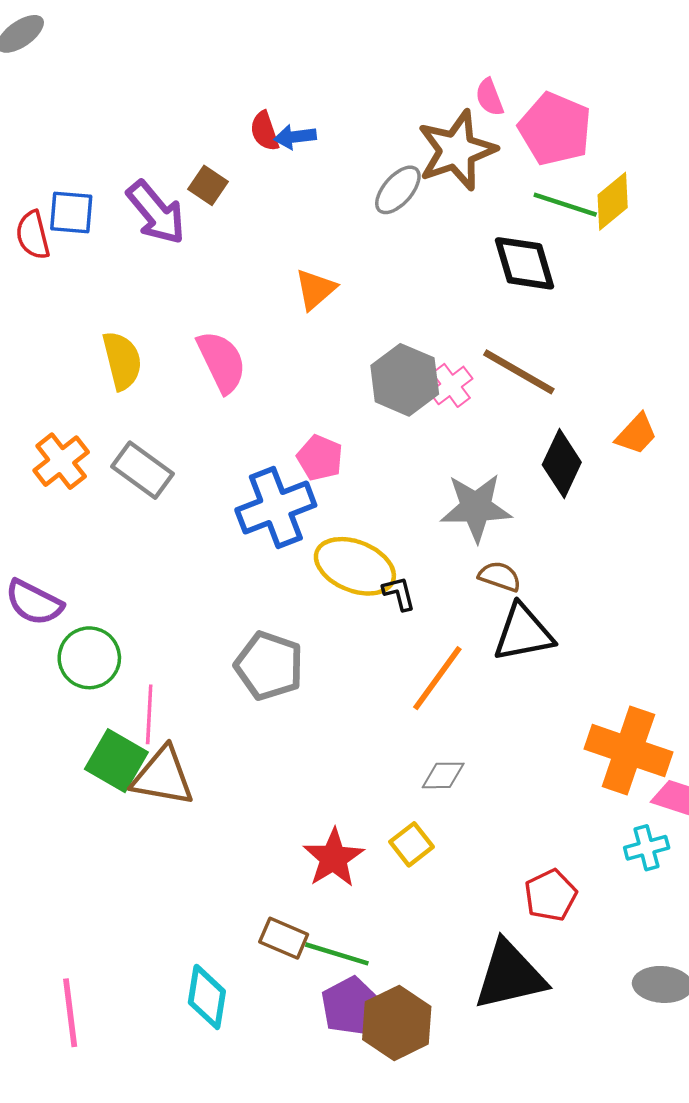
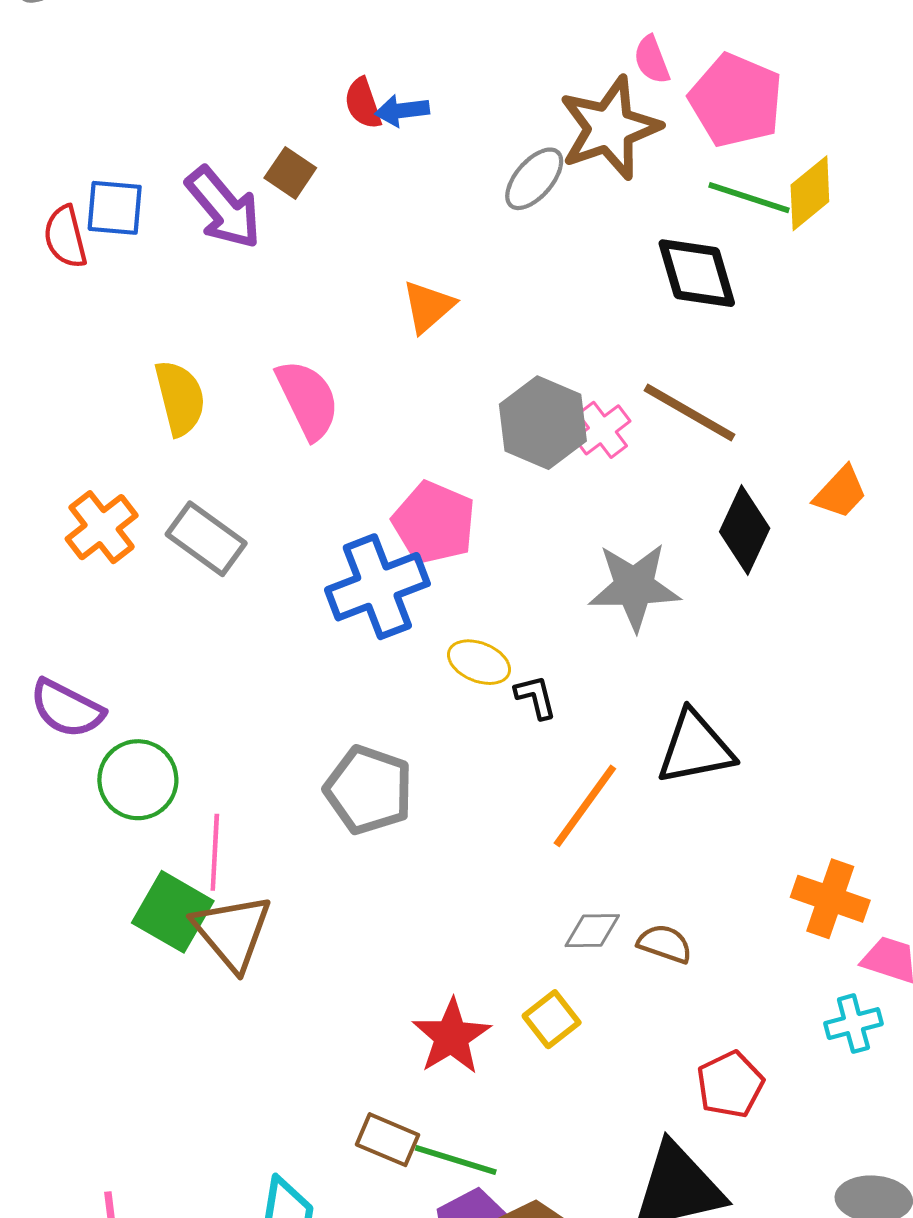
pink pentagon: (320, 458) -> (434, 523), size x1.4
yellow ellipse: (355, 566) -> (479, 662), size x0.6
brown semicircle: (500, 576) -> (665, 944), moved
orange cross: (628, 751) -> (830, 899), size x0.7
brown triangle: (163, 777) -> (232, 932), turned 40

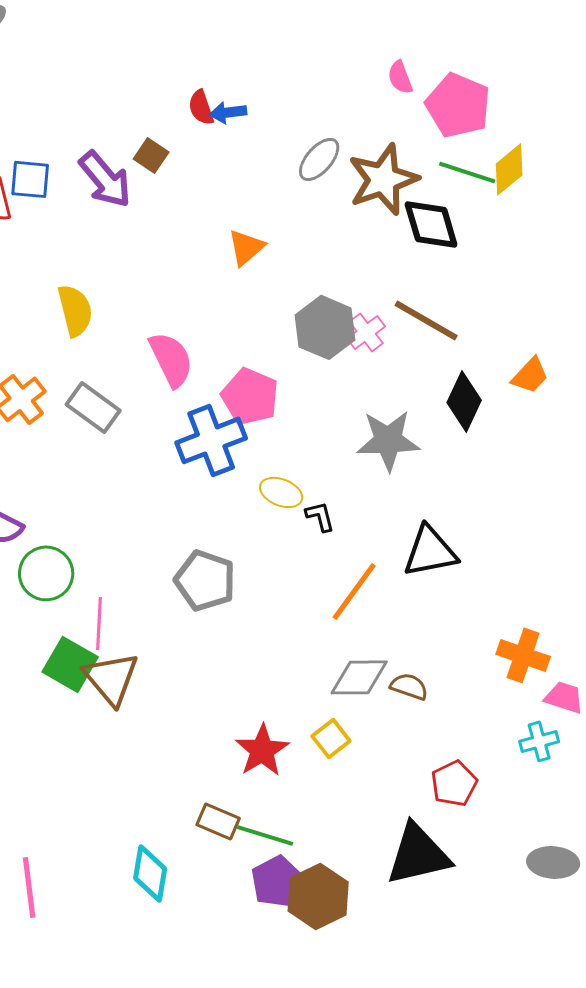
brown star: (610, 128) -> (383, 179), moved
pink semicircle: (308, 399) -> (171, 359), moved
gray diamond: (592, 931) -> (359, 677), size x1.5

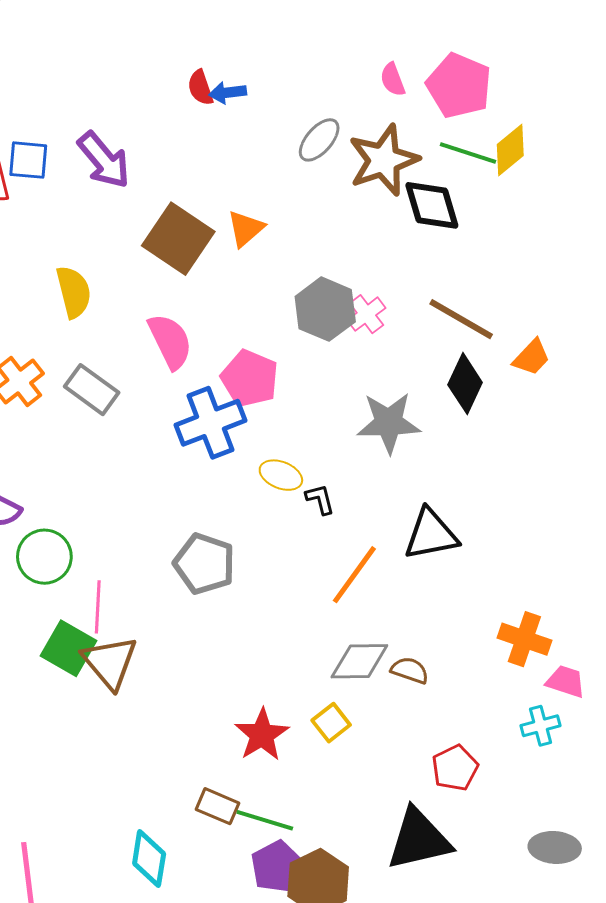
pink semicircle: (400, 77) -> (393, 80), moved
brown square: (151, 155) -> (178, 239), moved, size x2.0
brown line: (426, 320) -> (461, 319), moved

